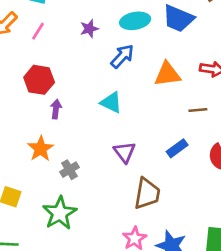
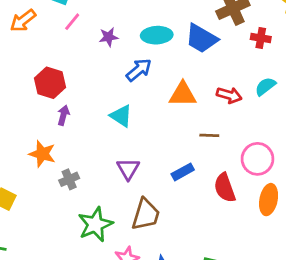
pink line: (38, 31) -> (72, 22), moved
orange star: (41, 149) -> (42, 154), turned -30
green star: (60, 213) -> (95, 224), moved

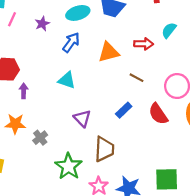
brown line: (209, 135) -> (136, 78), turned 40

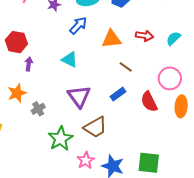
cyan semicircle: (169, 30) -> (173, 38), moved
brown line: (136, 78) -> (126, 67), moved
purple triangle: (82, 118) -> (79, 96), size x1.4
orange star: (15, 124) -> (17, 93), turned -30
brown trapezoid: (104, 149) -> (95, 127), turned 50

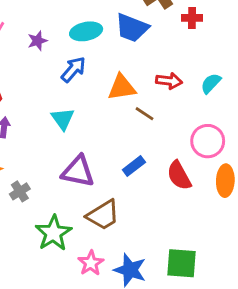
cyan triangle: (70, 60) -> (63, 119), turned 30
brown line: (126, 67) -> (145, 114), moved
purple triangle: (79, 96) -> (78, 171), turned -40

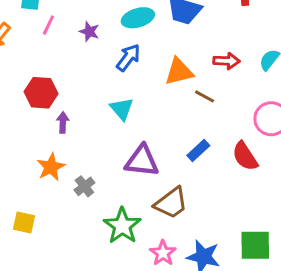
purple star: (37, 41) -> (89, 32), turned -30

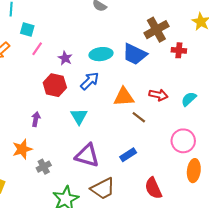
red hexagon: (41, 93) -> (55, 85), moved
red semicircle: (245, 156) -> (153, 188), moved

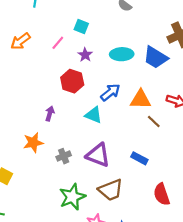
cyan square: (27, 30) -> (81, 26), moved
blue arrow: (90, 81) -> (110, 92), moved
cyan triangle: (79, 116) -> (94, 115), turned -42
blue rectangle: (128, 155) -> (139, 158), turned 56
gray cross: (44, 167) -> (64, 156), moved

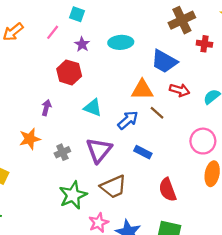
blue trapezoid: (156, 57) -> (164, 61), moved
blue arrow: (110, 92) -> (128, 120), moved
purple triangle: (98, 155) -> (99, 150), turned 50

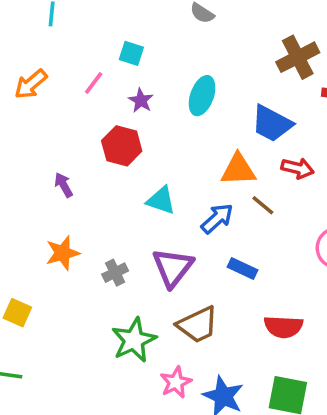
cyan ellipse: (121, 42) -> (202, 96), turned -65
purple arrow: (46, 108) -> (64, 185), moved, turned -42
red semicircle: (168, 190) -> (283, 327), turned -65

